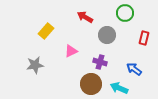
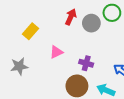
red arrow: (85, 17) -> (71, 17), turned 84
gray circle: (107, 35) -> (91, 23), moved

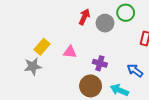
yellow rectangle: (31, 31) -> (42, 47), moved
pink triangle: (56, 52) -> (70, 52), turned 32

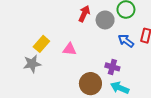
purple cross: (100, 63) -> (112, 67), moved
blue arrow: (135, 70) -> (126, 41), moved

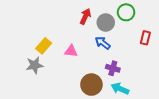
blue arrow: (126, 41) -> (103, 43), moved

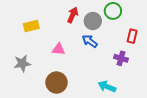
yellow rectangle: (44, 46) -> (31, 26), moved, turned 35
purple cross: (113, 68) -> (121, 58), moved
brown circle: (91, 85) -> (57, 83), moved

